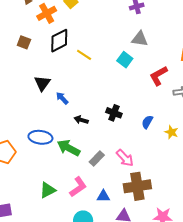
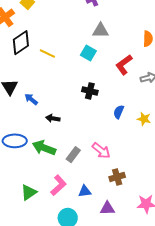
black cross: (114, 113) -> (90, 91), moved
brown cross: (137, 186) -> (117, 177), size x0.6

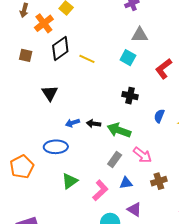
blue arrow: (31, 99) -> (72, 123), moved, turned -56
green arrow: (44, 148) -> (119, 130), moved
blue triangle: (85, 191) -> (126, 183), moved
green triangle: (29, 192) -> (70, 181), moved
purple triangle: (107, 208) -> (134, 210), moved, turned 35

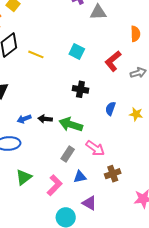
gray triangle: (140, 35) -> (98, 12), moved

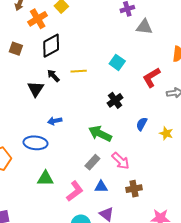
yellow line: (36, 54) -> (79, 71), moved, turned -35
black cross: (80, 89) -> (115, 100), turned 35
black arrow: (45, 119) -> (53, 76), moved, turned 32
green triangle: (24, 177) -> (45, 178), turned 30

